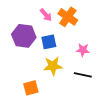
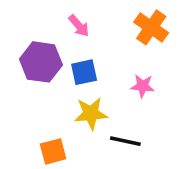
orange cross: (68, 17) -> (151, 27), moved
black line: (83, 75) -> (125, 141), moved

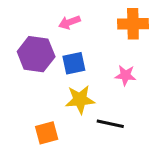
pink arrow: (79, 26) -> (69, 22), turned 110
orange cross: (151, 27) -> (133, 24), turned -36

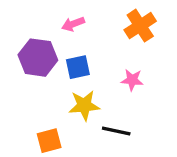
orange cross: (133, 24) -> (140, 26), turned -32

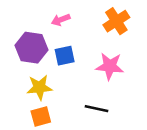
pink star: (132, 80) -> (110, 66), size x1.5
yellow star: (84, 105) -> (39, 87), moved

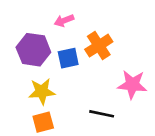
orange cross: (116, 21) -> (99, 46), moved
pink star: (110, 66) -> (132, 85), moved

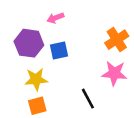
orange cross: (99, 46) -> (117, 40), moved
black line: (102, 114) -> (88, 99), turned 50

